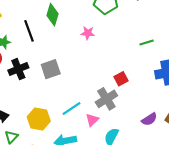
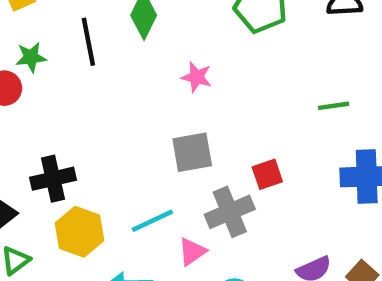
pink star: (88, 33) -> (197, 77), moved
black cross: (18, 69) -> (53, 179), moved
gray square: (51, 69) -> (192, 152), moved

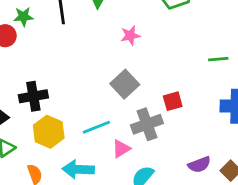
pink star: (197, 77) -> (130, 36), turned -30
gray square: (192, 152) -> (125, 84), turned -36

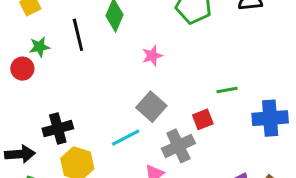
green line: (218, 59) -> (227, 90), moved
cyan line: (96, 127) -> (126, 138), moved

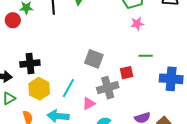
pink star: (152, 56) -> (137, 24), moved
gray square: (151, 107) -> (94, 59), turned -30
cyan line: (126, 138) -> (68, 88), moved, turned -42

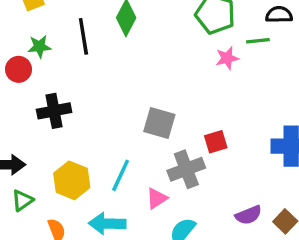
green line: (146, 56) -> (258, 41), moved
black cross: (30, 64) -> (54, 111), moved

